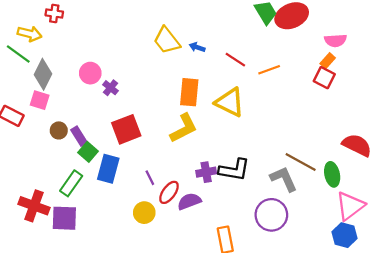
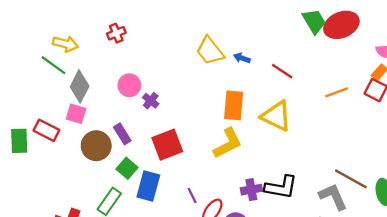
red cross: (54, 13) -> (116, 33), moved, turned -30
orange line: (269, 70) -> (337, 92), moved
brown circle: (59, 130) -> (96, 146), size x1.6
purple rectangle: (79, 136) -> (122, 134), moved

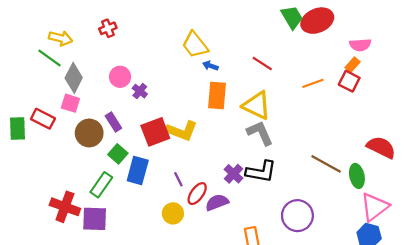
blue arrow: (242, 58) -> (210, 66), moved
yellow L-shape: (228, 143) -> (182, 131), moved, turned 48
purple cross: (251, 190) -> (234, 174), turned -36
gray L-shape: (333, 197) -> (260, 133), moved

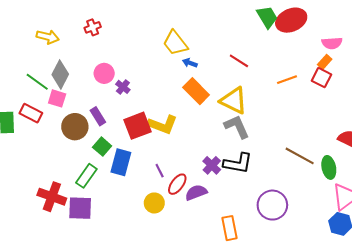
green line: (49, 58) -> (37, 82), moved
orange rectangle: (217, 96) -> (196, 91), turned -50

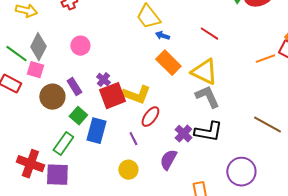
orange line: (287, 80) -> (265, 59), moved
purple cross: (123, 87) -> (103, 80), moved
red ellipse: (177, 184) -> (150, 117), moved
purple semicircle: (196, 193) -> (168, 160), turned -40

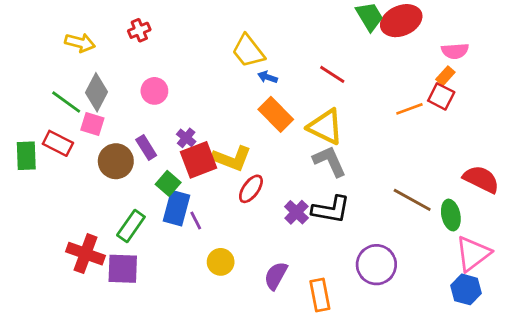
green square: (78, 116) -> (168, 183), moved
purple line: (133, 139) -> (196, 221), moved
purple semicircle: (168, 160) -> (276, 276), moved

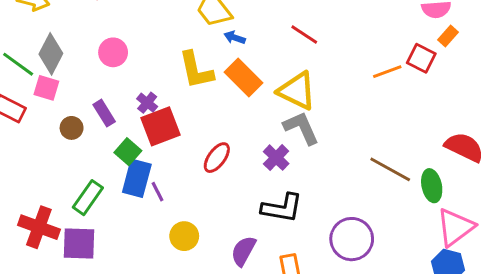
orange rectangle: (445, 76) -> (448, 36), moved
yellow L-shape: (232, 158) -> (196, 70), moved, turned 57
brown circle: (116, 161) -> (72, 128), size x0.6
black L-shape: (331, 209) -> (282, 208), moved
purple cross: (296, 212) -> (276, 158), moved

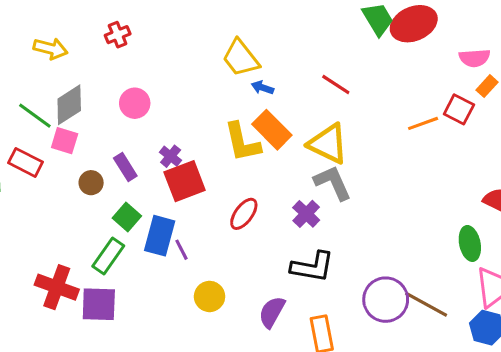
gray diamond: (51, 54) -> (69, 105), turned 30
yellow L-shape: (196, 70) -> (242, 142), moved
green square: (128, 152) -> (127, 217), moved
brown line: (390, 169) -> (426, 304), moved

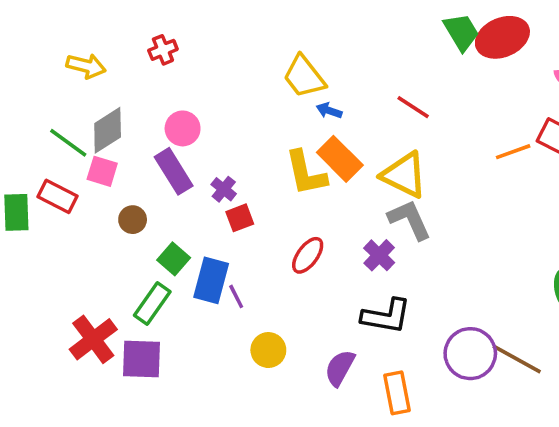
purple rectangle: (125, 167) -> (174, 171), moved, size x1.4
red square: (185, 181) -> (240, 218), size x0.6
red cross: (57, 287) -> (93, 339), turned 33

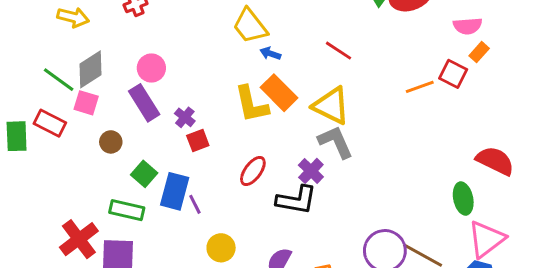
green rectangle: (152, 304) -> (127, 210), turned 68
black L-shape: (386, 316) -> (296, 200), moved

